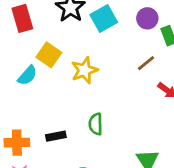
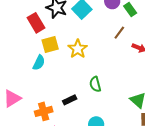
red rectangle: (22, 18) -> (36, 23), moved
yellow square: (49, 55) -> (50, 44), turned -36

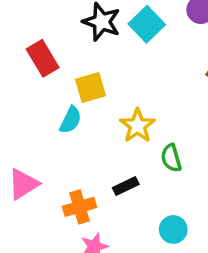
red rectangle: (36, 23) -> (43, 58), moved
yellow star: (78, 49) -> (137, 126), moved

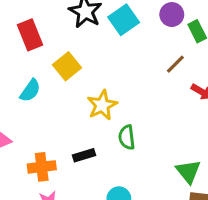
yellow square: (90, 87) -> (67, 66), turned -32
cyan semicircle: (71, 120) -> (30, 91), moved

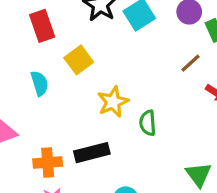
cyan semicircle: (30, 91) -> (40, 83), turned -55
green semicircle: (127, 137) -> (148, 123), moved
black rectangle: (84, 155) -> (92, 153), size x1.5

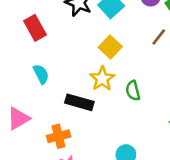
yellow square: (79, 60) -> (110, 47), moved
black rectangle: (92, 153) -> (79, 102), moved, turned 40

